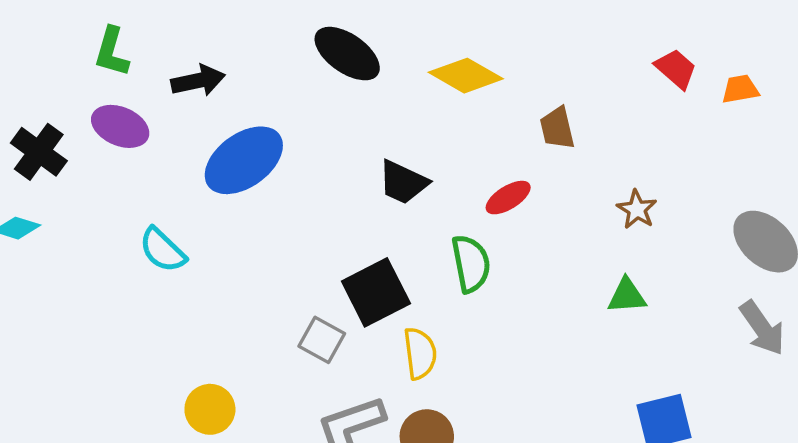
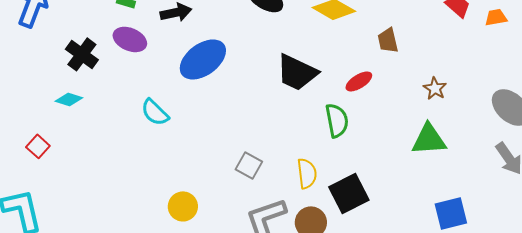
black trapezoid: (403, 182) -> (297, 72), size x1.4
black square: (376, 292) -> (349, 193), moved
green triangle: (627, 296) -> (429, 139), size x1.5

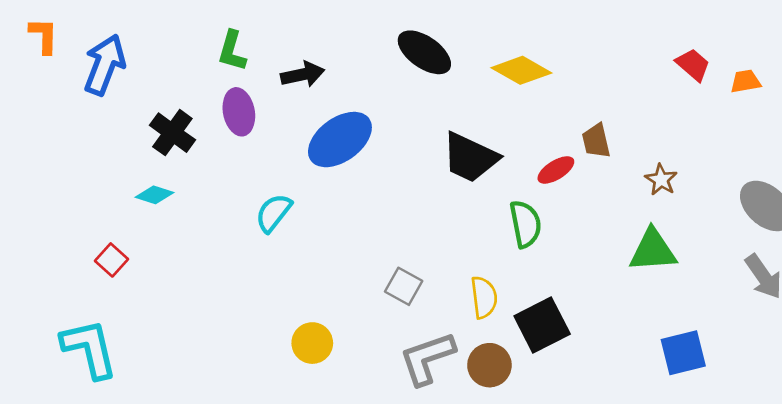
purple ellipse: (130, 39) -> (239, 112), turned 56
brown trapezoid: (388, 40) -> (596, 141), moved
cyan semicircle: (155, 112) -> (273, 213), turned 84

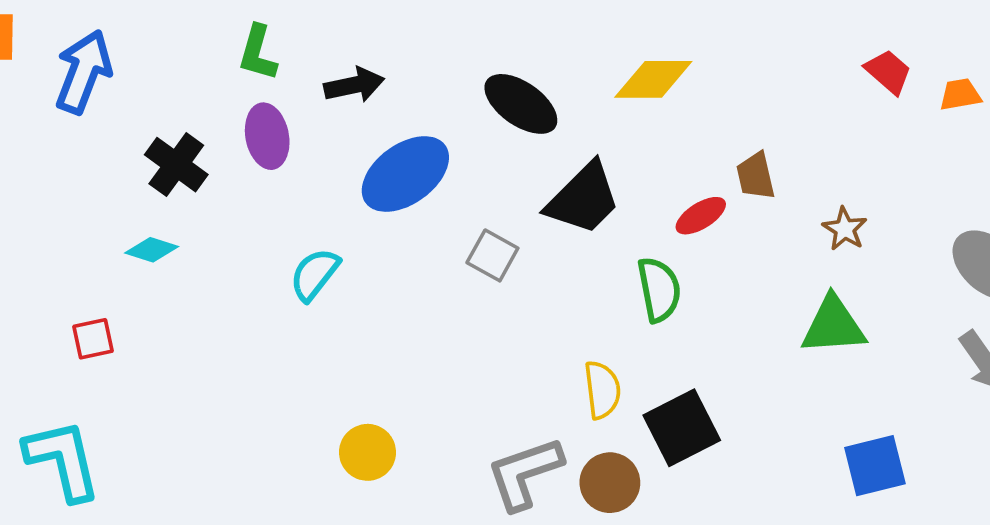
black ellipse: (424, 52) -> (521, 104), moved
yellow diamond: (521, 70) -> (653, 79), turned -30
black trapezoid: (470, 158) -> (583, 199), turned -70
red square: (112, 260) -> (93, 339), turned 36
gray square: (404, 286) -> (492, 255), moved

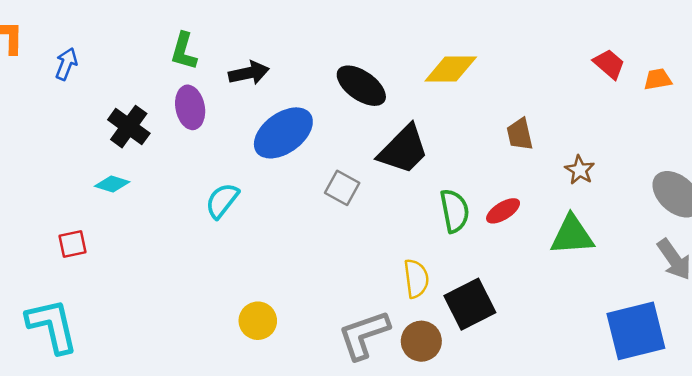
blue arrow: (83, 72) -> (66, 64), size x0.6
red ellipse: (701, 216) -> (503, 211), moved
blue square: (875, 466) -> (636, 331), moved, size x1.4

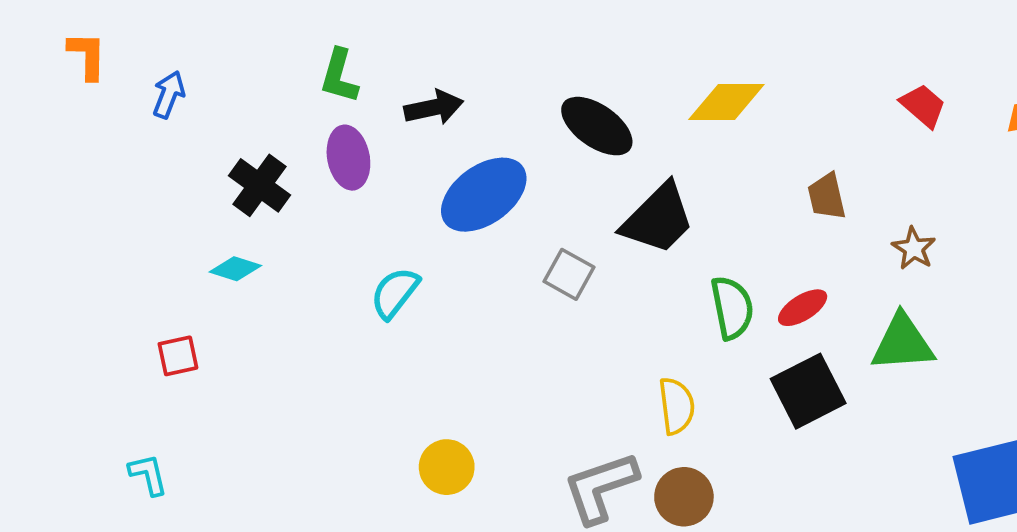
red trapezoid: (609, 64) -> (923, 106), moved
black square: (470, 304) -> (808, 391), moved
cyan L-shape: (52, 326) -> (148, 475), size x0.5

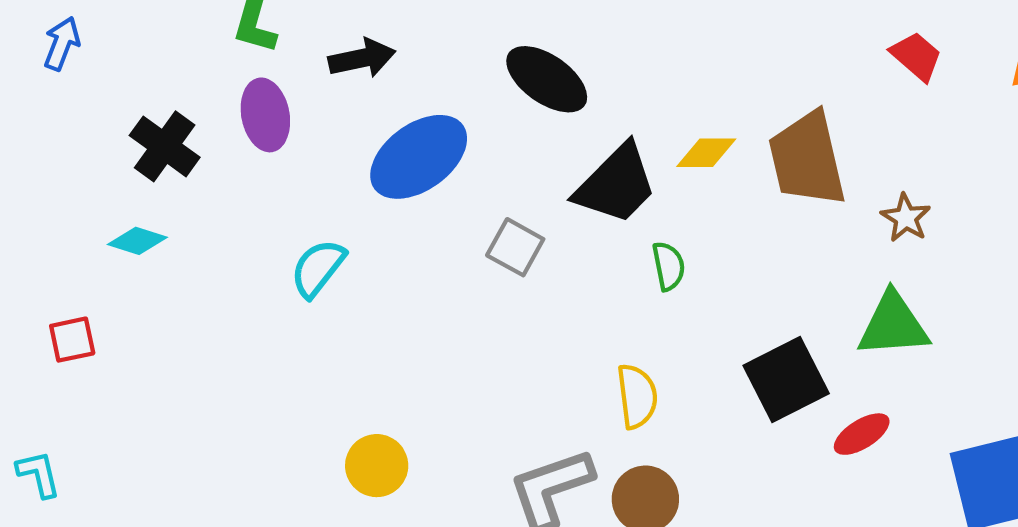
yellow diamond: (727, 102) -> (706, 153), moved, size x0.7
brown trapezoid: (827, 196) -> (807, 159), size x1.8
green semicircle: (732, 308) -> (669, 266), moved, size x0.7
red ellipse: (803, 308) -> (862, 434), moved

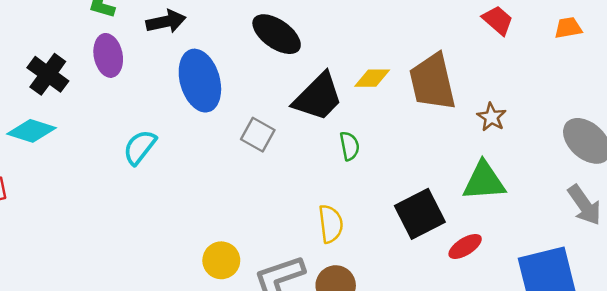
blue ellipse: (419, 157) -> (200, 81), turned -70
cyan diamond: (137, 241) -> (32, 131), size x1.4
yellow circle: (377, 466) -> (221, 260), moved

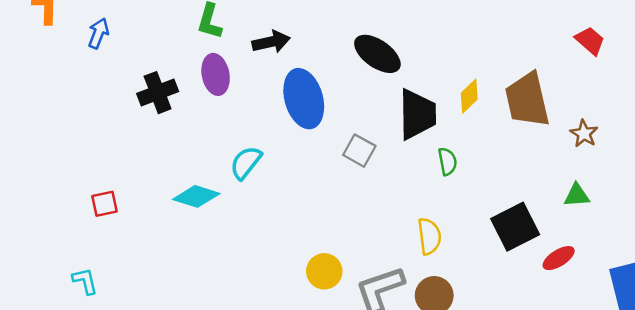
black cross: (48, 74) -> (158, 93), turned 33
yellow diamond: (372, 78) -> (469, 96), turned -44
black trapezoid: (318, 97) -> (417, 114), turned -46
cyan diamond: (32, 131) -> (196, 196), moved
green triangle: (484, 181) -> (577, 195), size x0.6

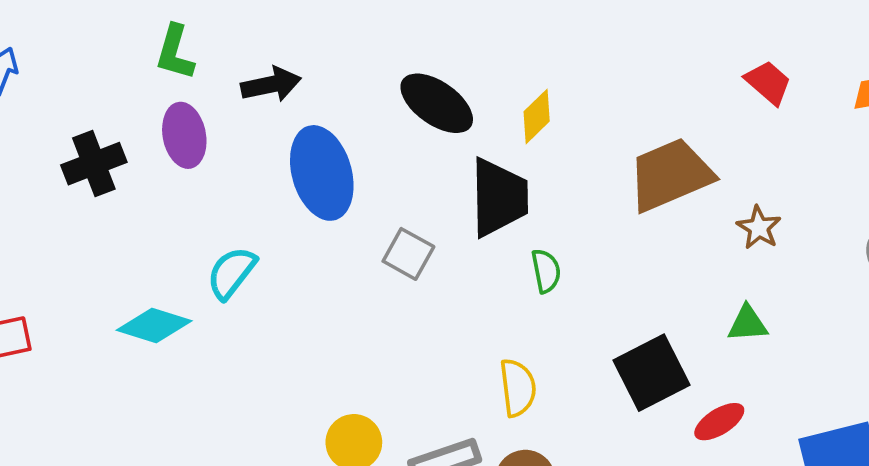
yellow diamond: (469, 96) -> (537, 116), moved
brown trapezoid: (527, 100) -> (670, 175), turned 80

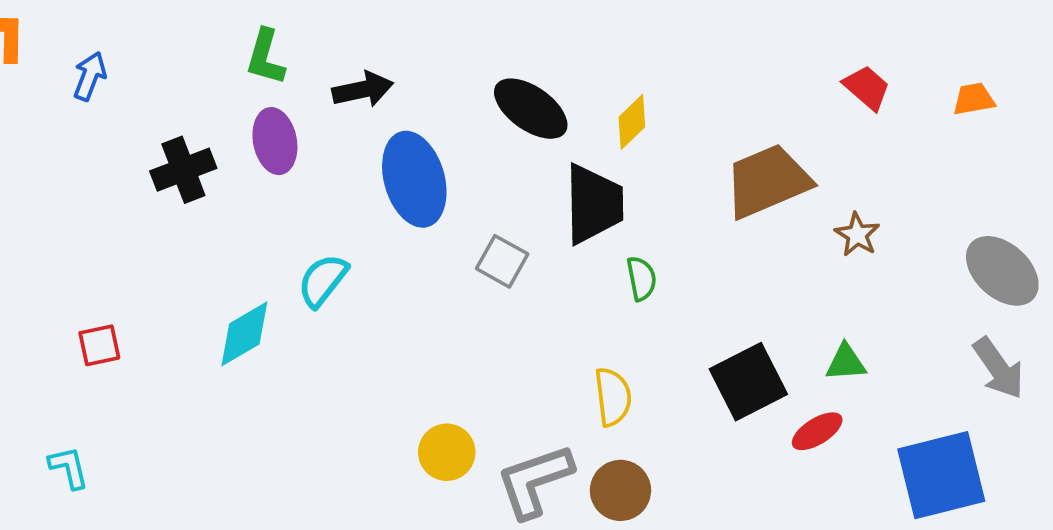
green triangle: (748, 324) -> (846, 362), moved
cyan diamond: (154, 326) -> (244, 334), turned -48

